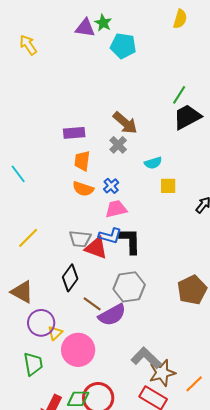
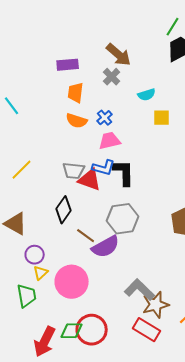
purple circle: (41, 323) -> (35, 255), size x0.7
yellow triangle: (55, 333) -> (41, 273), moved

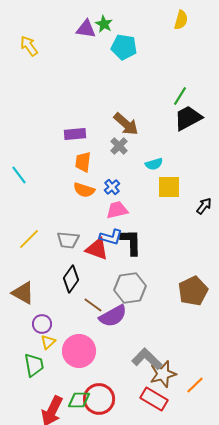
yellow square: (162, 118) -> (169, 187), size x1.4
gray trapezoid: (74, 171) -> (68, 240), moved

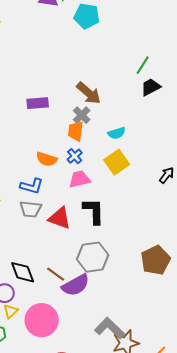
black trapezoid: (188, 118) -> (151, 87), size x0.7
orange trapezoid: (83, 162) -> (76, 131), moved
yellow square: (169, 187) -> (117, 162), moved, turned -35
blue L-shape: (111, 237) -> (32, 186), moved
black diamond: (71, 279) -> (23, 272), moved, turned -56

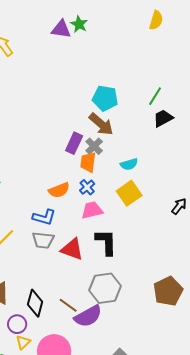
cyan pentagon: (87, 16) -> (105, 98), moved
purple rectangle: (38, 103) -> (74, 143), moved, turned -60
orange semicircle: (47, 159) -> (59, 190), turned -40
black diamond: (23, 272) -> (35, 303), turned 36

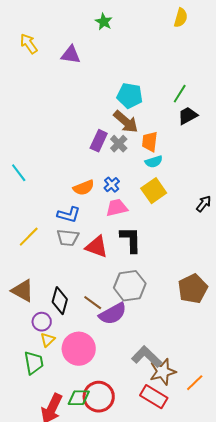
purple triangle: (61, 29) -> (71, 55), moved
orange trapezoid: (88, 162) -> (150, 142), moved

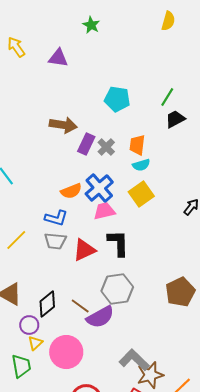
brown arrow: (126, 122) -> (63, 125), moved, turned -32
blue cross: (112, 185) -> (99, 188), size x1.8
red triangle: (97, 247) -> (84, 250), turned -45
black diamond: (60, 301) -> (47, 304), turned 36

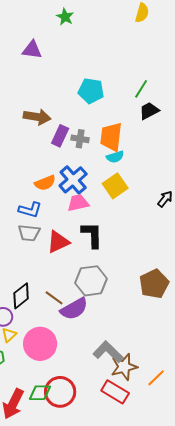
orange trapezoid: (137, 145) -> (111, 137), size x1.4
gray cross: (106, 147) -> (80, 139), turned -36

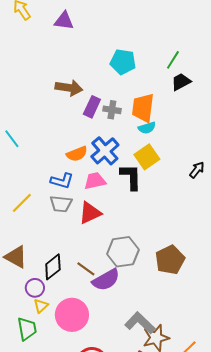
pink trapezoid: (78, 203) -> (95, 181), moved
black L-shape: (92, 235) -> (131, 177), moved
brown pentagon: (154, 284) -> (170, 260), moved

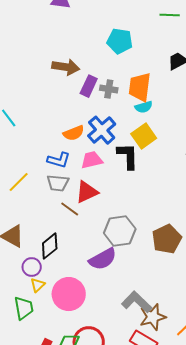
green line: (173, 60) -> (170, 15), moved, turned 60
brown line: (86, 269) -> (70, 209), moved

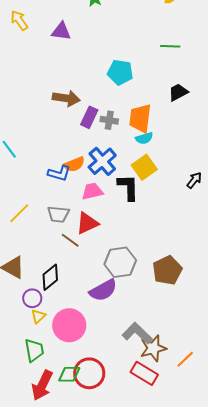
blue L-shape: (59, 160) -> (59, 173), moved
green trapezoid: (24, 308) -> (34, 350), moved

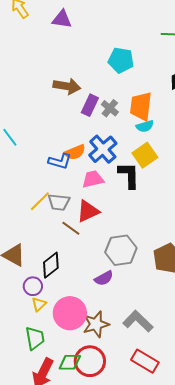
gray cross: (109, 120) -> (110, 108), turned 30
yellow line: (19, 213) -> (40, 201), moved
purple semicircle: (103, 290) -> (104, 278), size x0.7
brown star: (153, 348) -> (96, 324), moved

